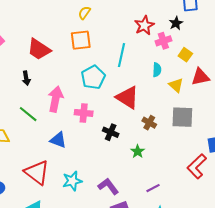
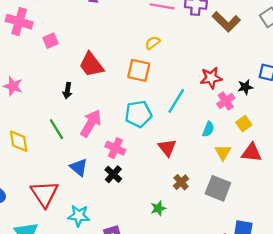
pink cross: (163, 41) -> (226, 101), turned -35
red triangle: (127, 97) -> (167, 148), size x0.7
black cross: (111, 132) -> (113, 174), moved

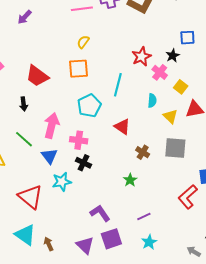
blue triangle: (79, 167) -> (49, 156), moved, turned 30
cyan star: (79, 216) -> (62, 182), moved

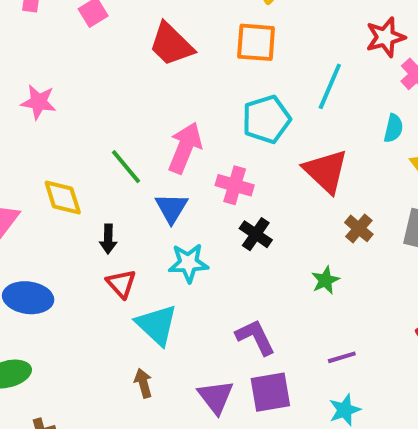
black arrow: (24, 104) -> (108, 239), moved
red triangle: (122, 127) -> (326, 171), size x1.4
black cross: (84, 163) -> (256, 234), moved
red triangle: (30, 197) -> (121, 284), size x0.6
cyan triangle: (25, 235) -> (157, 325), moved

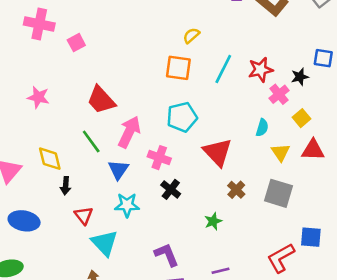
red trapezoid: (171, 44) -> (101, 100), moved
cyan line: (330, 86) -> (223, 69), moved
black arrow: (108, 239) -> (66, 186), moved

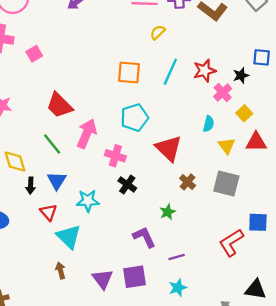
yellow semicircle: (191, 36) -> (158, 32), moved
blue triangle: (118, 170) -> (57, 181), moved
purple L-shape: (167, 255) -> (144, 237), moved

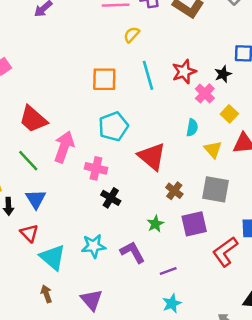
cyan line: (170, 72) -> (148, 75), turned -36
cyan star: (88, 201) -> (94, 246), moved
purple square: (135, 277) -> (194, 224), moved

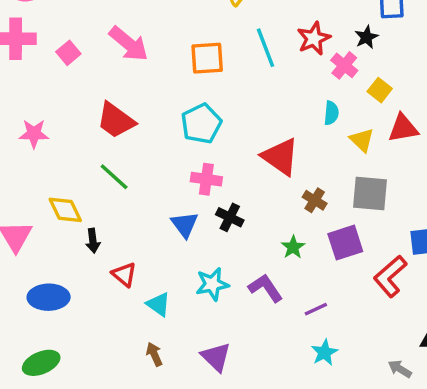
cyan pentagon: (113, 126) -> (201, 124), moved
pink arrow: (64, 147) -> (129, 44), moved, turned 116
blue triangle: (36, 199) -> (185, 224), moved
cyan triangle: (53, 257) -> (158, 304), size x0.7

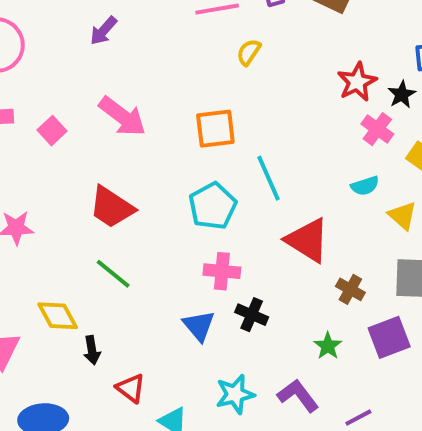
red star: (314, 38) -> (357, 82), moved
cyan line: (265, 48) -> (269, 178), moved
cyan semicircle: (331, 113) -> (365, 186), turned 70

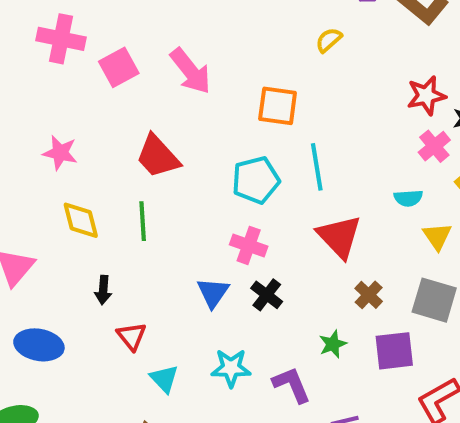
pink square: (52, 131) -> (119, 67), size x1.4
green line: (113, 274) -> (143, 221), turned 33
yellow diamond: (58, 316) -> (81, 220), moved

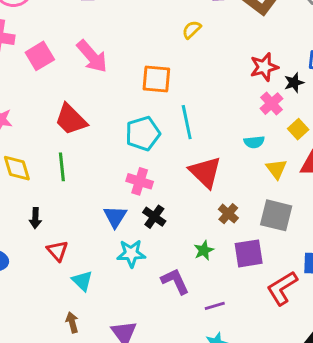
cyan star: (231, 368) -> (131, 254), moved

